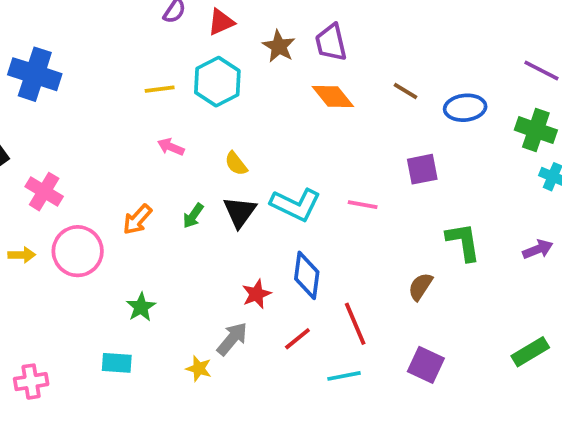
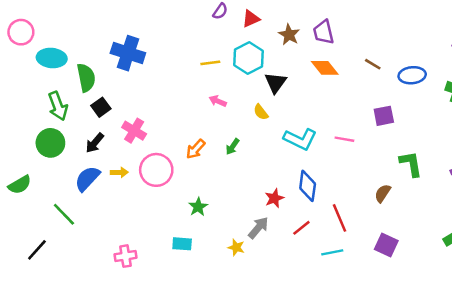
black triangle: (240, 212) -> (276, 83), moved

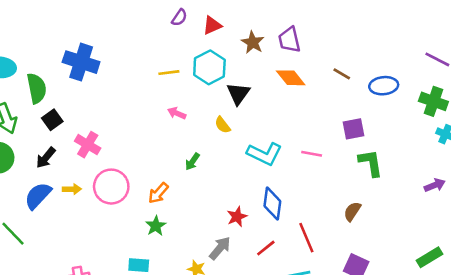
orange arrow: (196, 149) -> (158, 193), moved
green L-shape: (411, 164) -> (371, 163), moved

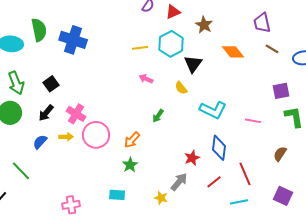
purple trapezoid: (289, 40) -> (262, 23), moved
green semicircle: (37, 88) -> (39, 30), moved
pink cross: (88, 145) -> (76, 114), moved
pink line: (312, 154) -> (253, 121), moved
blue semicircle: (38, 196) -> (40, 142), size x0.7

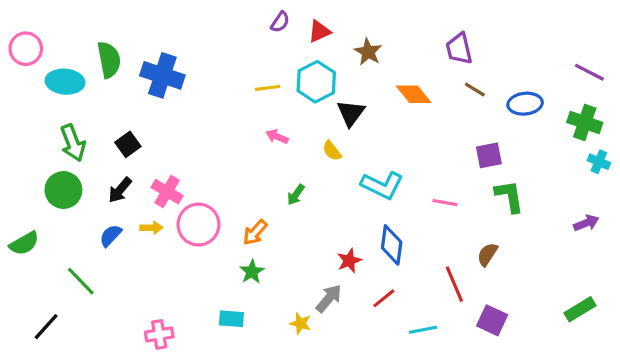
red line: (245, 174) -> (454, 284), moved

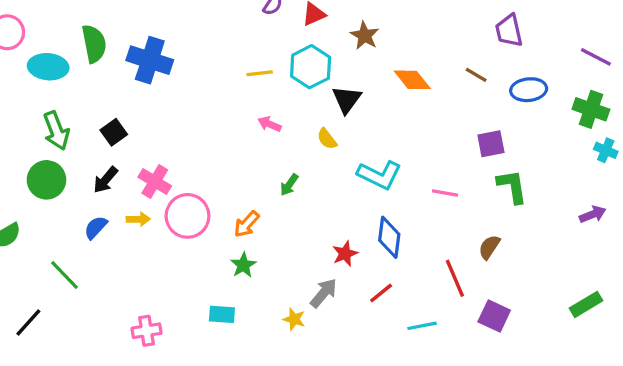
purple trapezoid: (459, 49) -> (509, 31), moved

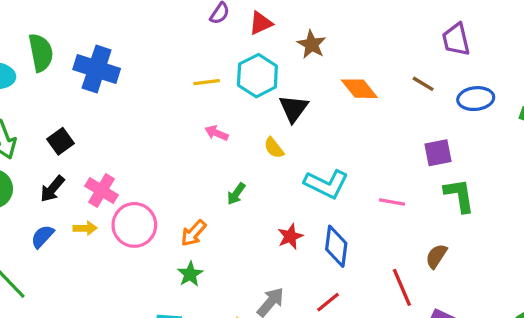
red star: (345, 254) -> (290, 236), moved

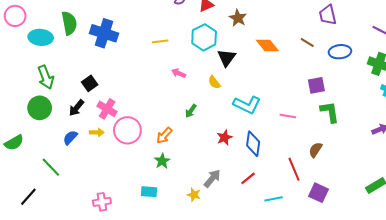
yellow line: (207, 82) -> (160, 41), moved
black square: (61, 141) -> (90, 83), moved

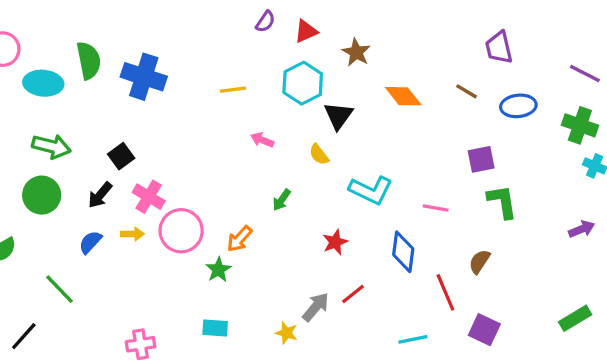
green arrow: (46, 77) -> (51, 146), turned -55
blue diamond: (253, 144) -> (403, 252), moved
green star: (162, 161) -> (218, 270), moved
red line: (248, 178) -> (353, 294), moved

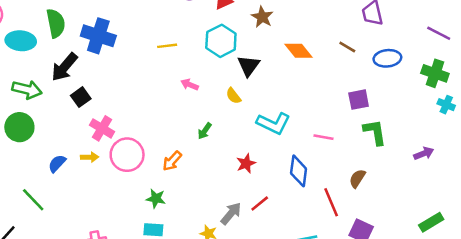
black arrow: (100, 195) -> (64, 67), moved, size x1.4
purple arrow: (582, 229) -> (424, 153), moved
green star: (218, 270) -> (156, 198), moved, turned -30

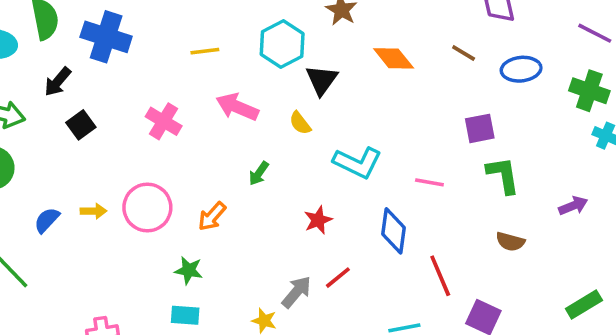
black arrow: (64, 67) -> (58, 82), size x0.7
pink arrow: (190, 85) -> (237, 107), size x1.6
pink cross: (102, 128) -> (164, 121), moved
brown semicircle: (357, 178) -> (510, 242), moved, turned -108

